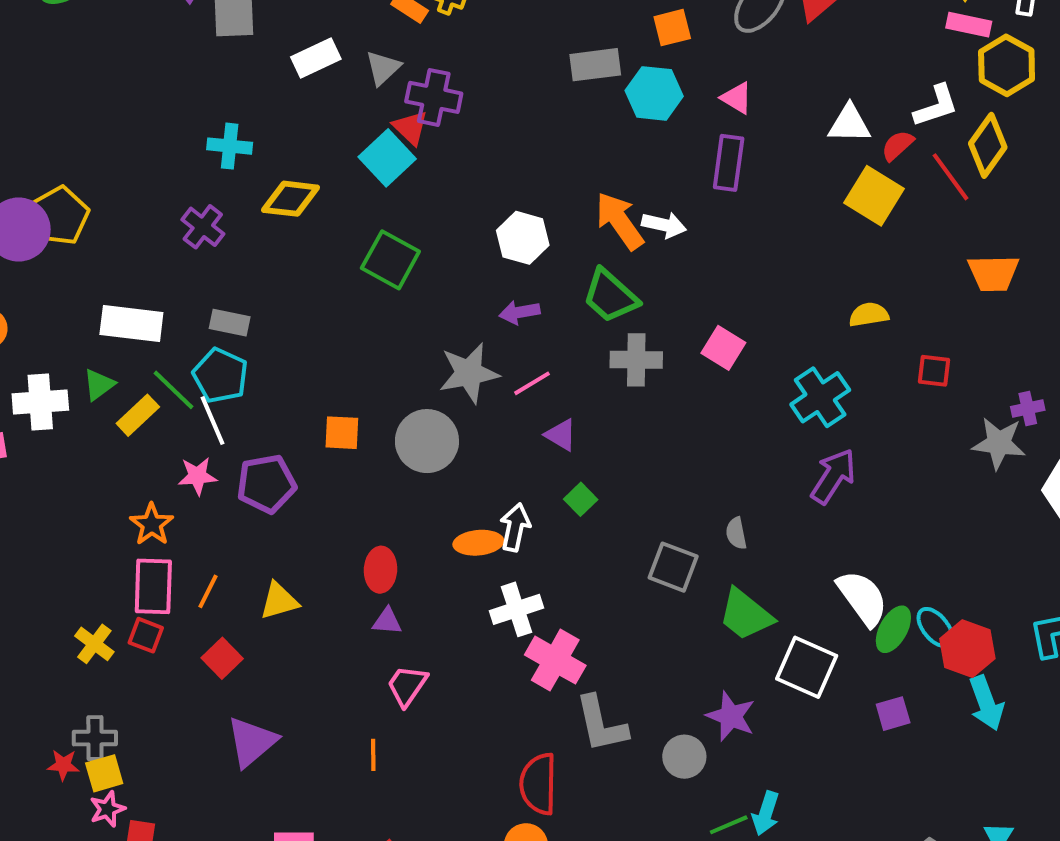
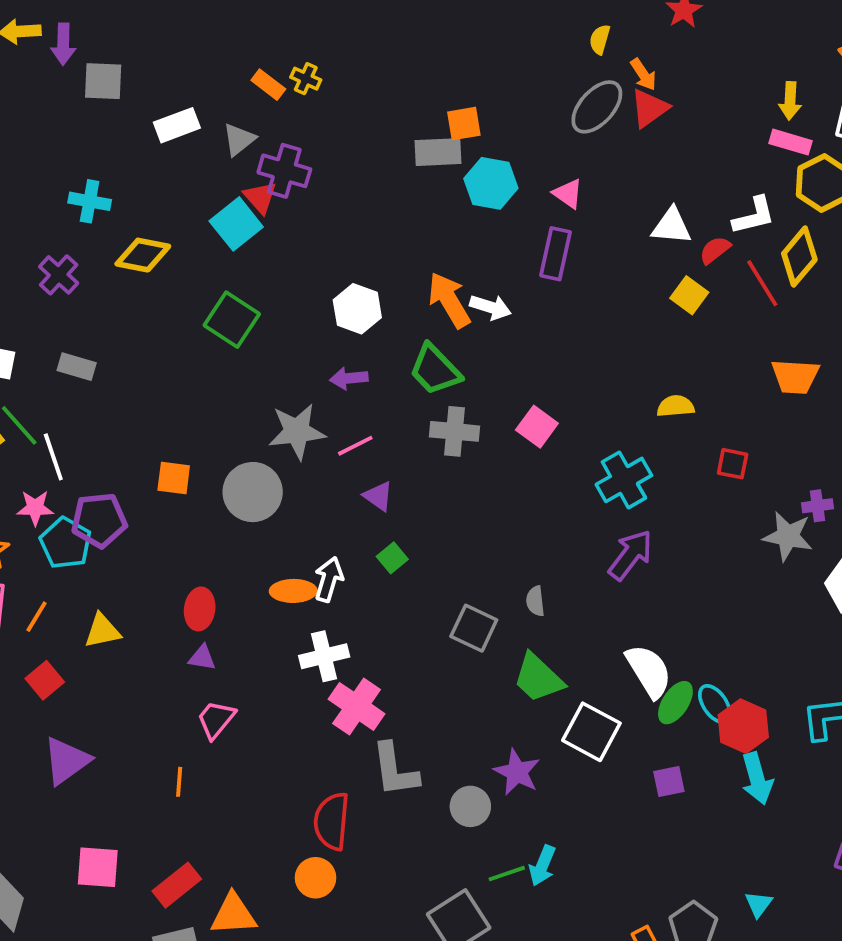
orange square: (672, 28) -> (464, 124), moved
yellow square: (874, 196) -> (689, 295), size x0.7
cyan pentagon: (220, 376) -> (66, 543), moved

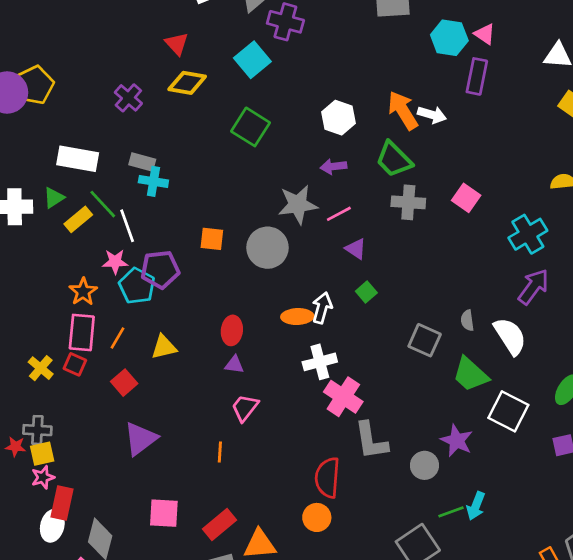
cyan hexagon: (491, 183) -> (449, 38), moved
red triangle: (260, 197) -> (177, 44), moved
cyan cross: (90, 201) -> (153, 181), moved
white semicircle: (649, 671) -> (510, 336), moved

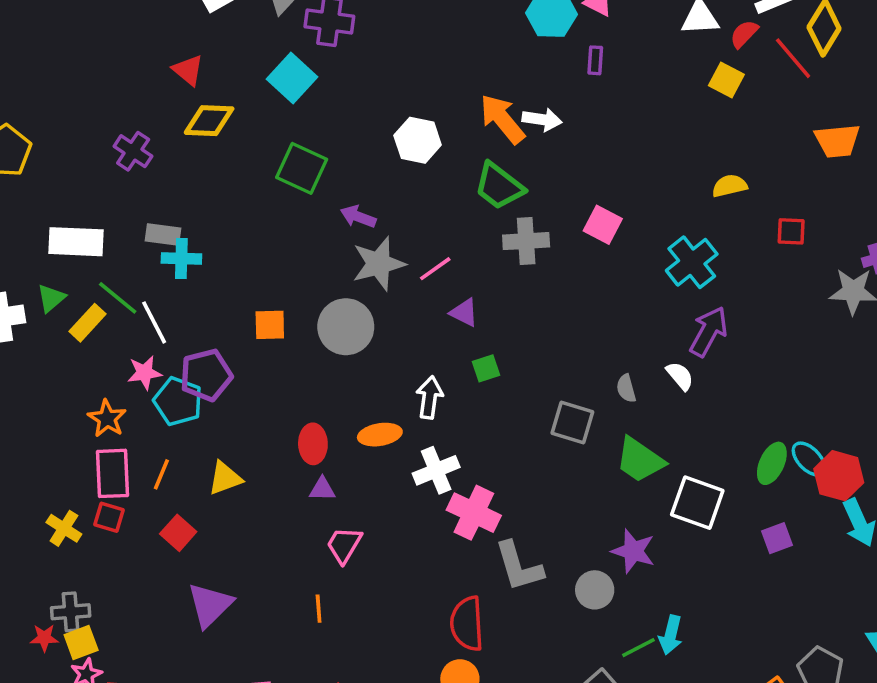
purple rectangle: (477, 76) -> (595, 60), size x0.6
purple arrow: (333, 167) -> (358, 217), moved, turned 35
green square: (366, 292) -> (486, 368), turned 30
orange ellipse: (297, 317) -> (380, 435), moved
white semicircle: (510, 336) -> (680, 376), moved, size x0.6

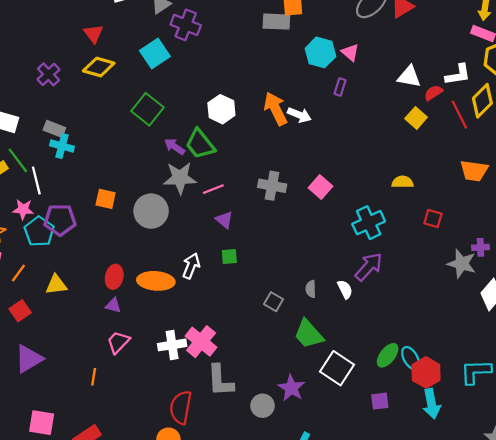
green trapezoid: (499, 186) -> (200, 144), moved
gray square: (572, 423) -> (273, 302), size x0.7
orange ellipse: (380, 435) -> (156, 281), size x1.4
white cross: (436, 470) -> (172, 345), moved

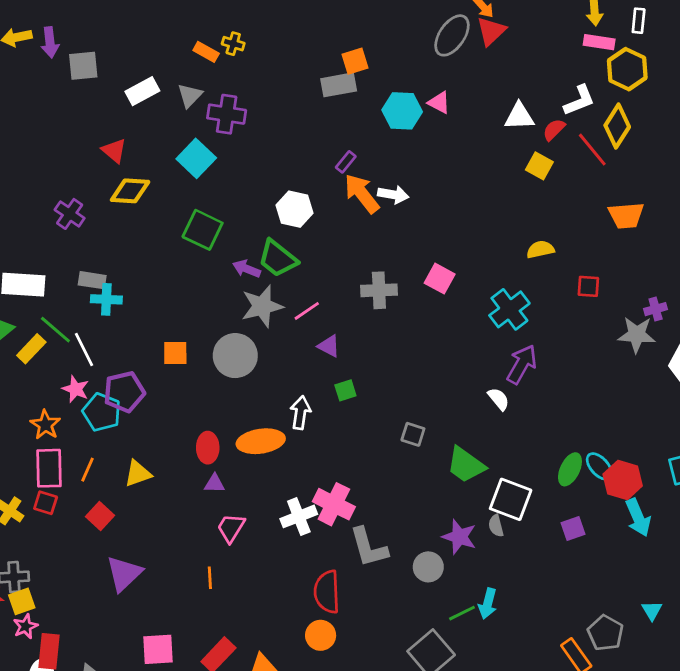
purple rectangle: (340, 87) -> (346, 162), moved, turned 35
pink star: (23, 209) -> (76, 389), turned 30
gray semicircle: (311, 289) -> (496, 526), moved

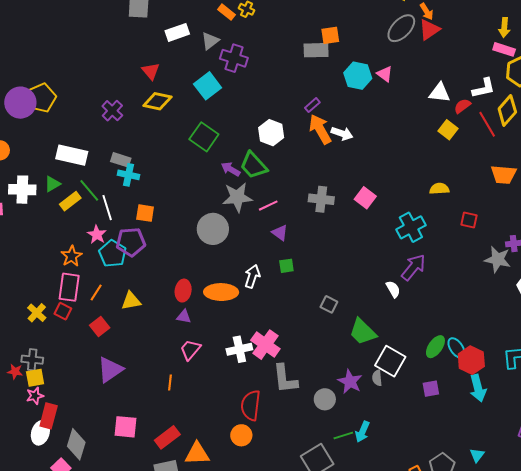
orange square: (175, 353) -> (145, 213), moved

